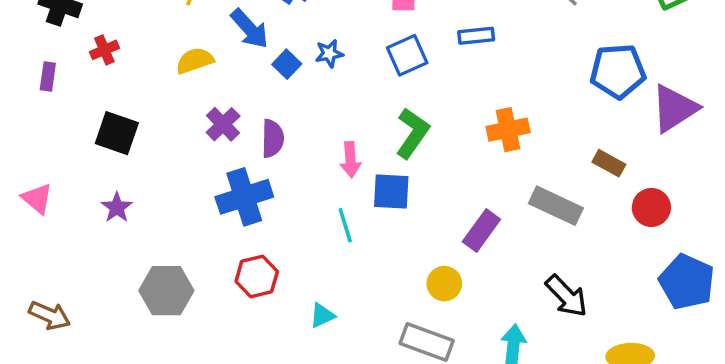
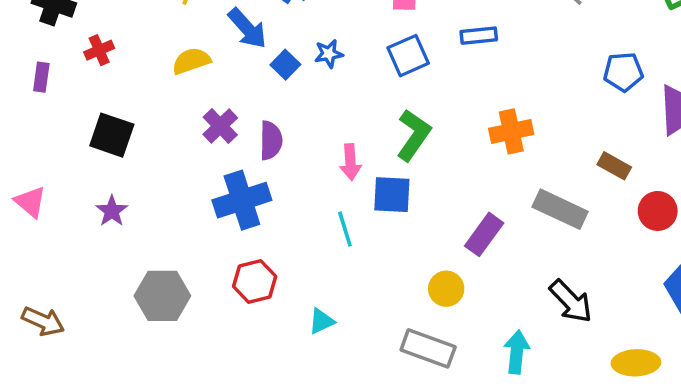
blue pentagon: (618, 71) -> (623, 72), size x0.7

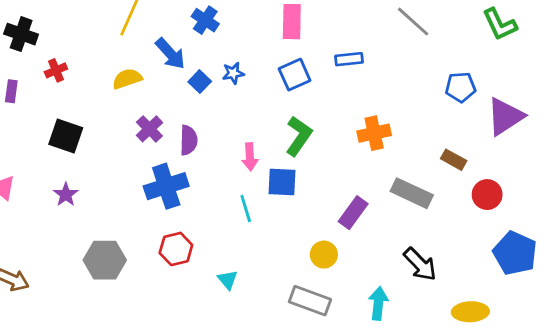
cyan triangle: (321, 321) -> (228, 280), turned -45

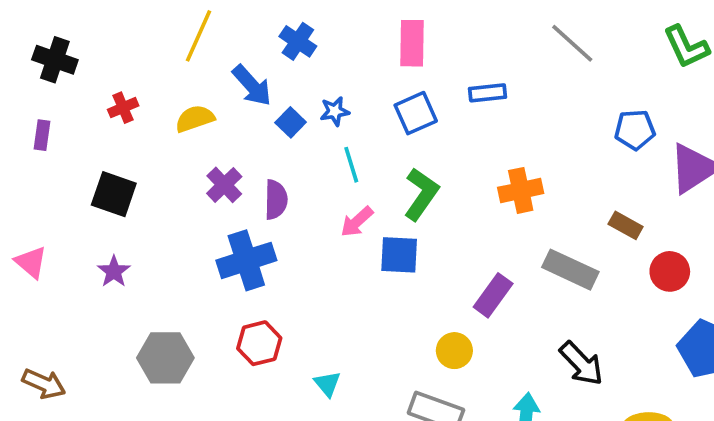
red cross: (56, 70) -> (123, 108), moved
pink arrow: (250, 157) -> (357, 222), turned 52
cyan line: (246, 209) -> (351, 165), moved

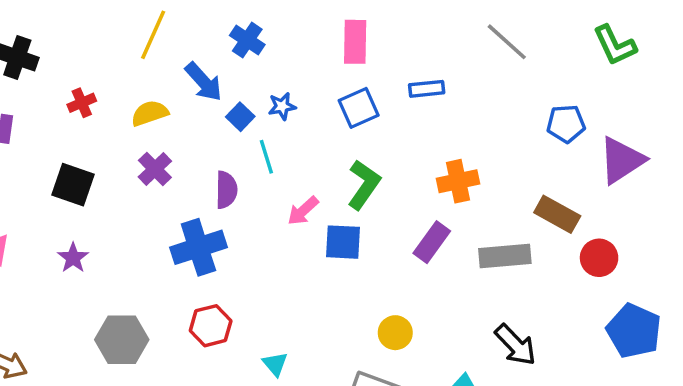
cyan line: (351, 165) -> (266, 157), moved
purple cross: (224, 185) -> (155, 169), moved
brown rectangle: (626, 225) -> (557, 214), size x1.4
gray rectangle: (570, 270) -> (505, 256), turned -30
purple rectangle: (493, 295) -> (432, 242), moved

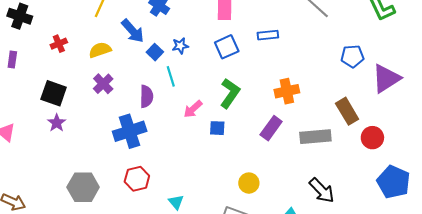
brown rectangle: (557, 214) -> (347, 111), turned 30
blue square: (343, 242) -> (217, 128), size x0.7
purple star: (73, 258) -> (57, 123), moved

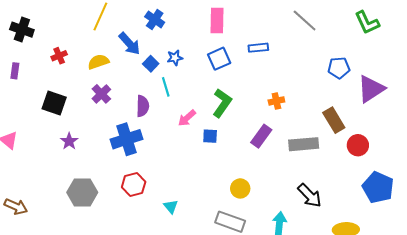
orange cross: (287, 91) -> (276, 101), size x0.7
purple star: (57, 123) -> (69, 141), moved

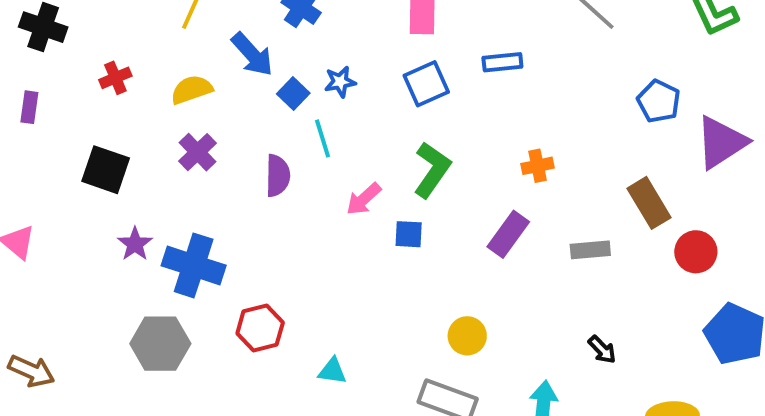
blue pentagon: (339, 68) -> (659, 101), turned 30
blue cross: (127, 139) -> (194, 265), moved, turned 36
gray rectangle: (304, 144) -> (590, 250), size x0.7
black arrow: (310, 196) -> (602, 350), size x0.6
cyan triangle: (171, 207) -> (332, 371), turned -42

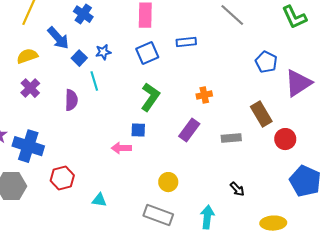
pink arrow: (364, 199) -> (121, 148), moved, turned 42

